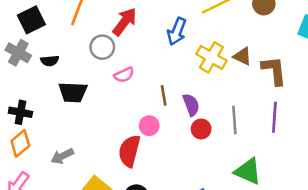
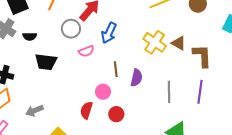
blue arrow: (177, 31) -> (109, 33), moved
purple semicircle: (191, 105) -> (136, 78), turned 30
red circle: (201, 129) -> (116, 114), moved
red semicircle: (129, 151) -> (86, 110), size x0.7

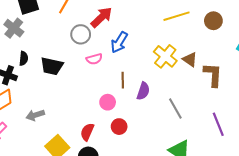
black semicircle: (30, 36) -> (24, 58), moved, turned -88
gray line: (169, 92) -> (175, 109), turned -35
purple line: (200, 92) -> (218, 124), moved, turned -35
red semicircle: (86, 110) -> (87, 132), moved

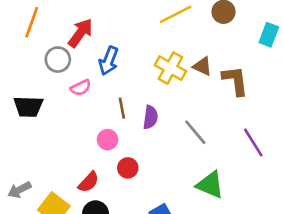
gray arrow: (35, 115) -> (19, 190), moved
red semicircle: (87, 132) -> (88, 182), turned -150

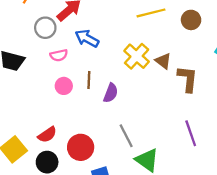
blue arrow: (109, 61) -> (87, 38), turned 85
gray line: (195, 132) -> (126, 136), moved
pink circle: (108, 140) -> (64, 86), moved
red circle: (128, 168) -> (81, 147), moved, size x1.5

